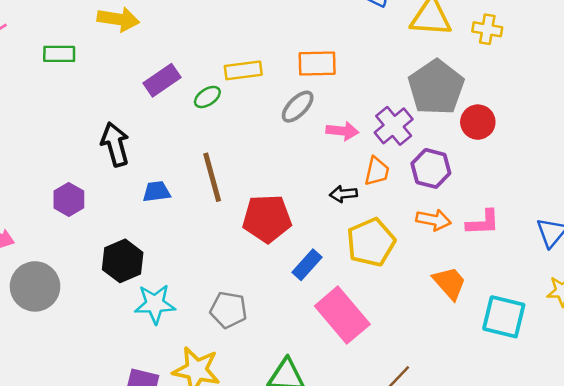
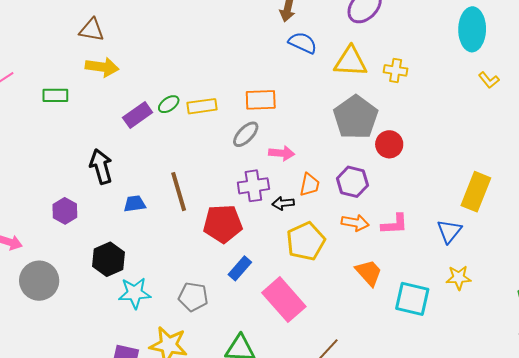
green ellipse: (207, 97) -> (169, 104), moved
purple cross: (394, 126) -> (253, 186), moved, turned 32
blue rectangle: (307, 265) -> (240, 268), moved

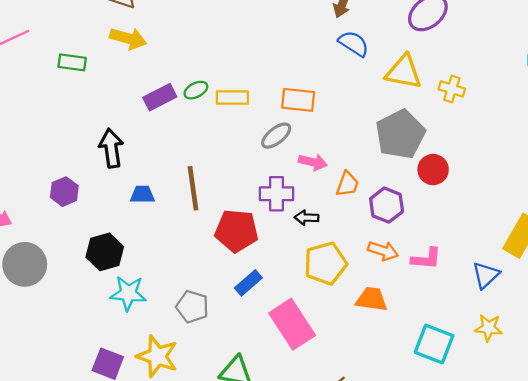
orange trapezoid: (310, 185) -> (347, 184), moved
orange trapezoid: (369, 273) -> (372, 299), moved, turned -48

